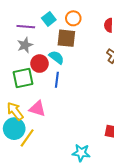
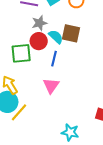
brown square: (66, 38) -> (71, 33), moved
gray star: (25, 45) -> (39, 23), moved
pink triangle: (37, 109) -> (51, 86), moved, turned 42

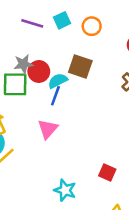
gray star: (39, 23) -> (23, 64), moved
cyan semicircle: (56, 37) -> (58, 81), moved, turned -77

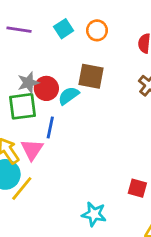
purple line: (32, 23) -> (19, 30), moved
blue line: (55, 96) -> (50, 127), moved
pink triangle: (48, 129) -> (32, 150), moved

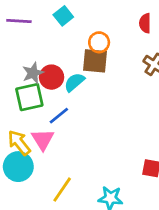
orange circle: (97, 30) -> (99, 42), moved
blue line: (50, 127) -> (59, 116), turned 45
yellow line: (22, 188) -> (62, 190), moved

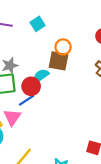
red circle: (52, 77) -> (31, 86), moved

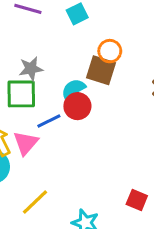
red circle: (31, 86) -> (77, 106), moved

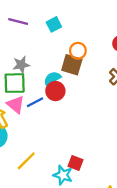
pink triangle: (26, 143) -> (16, 105), moved, turned -30
red square: (137, 200) -> (75, 163), moved

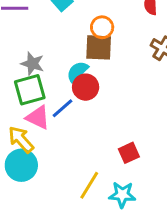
gray star: (21, 65) -> (32, 64), turned -30
yellow line: (26, 161) -> (89, 185), moved
red square: (75, 163) -> (129, 153), moved, turned -32

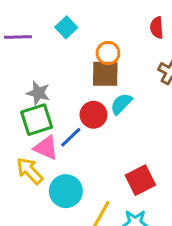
cyan semicircle: (77, 71) -> (121, 104), moved
red square: (129, 153) -> (140, 180), size x1.4
cyan circle: (21, 165) -> (66, 191), moved

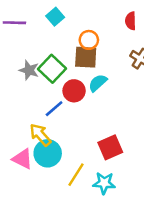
green square: (37, 120) -> (52, 69), moved, turned -32
pink triangle: (46, 148) -> (22, 159), moved
yellow arrow: (30, 171) -> (40, 135), moved

